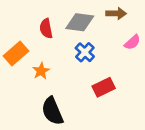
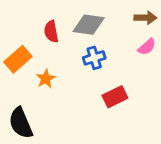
brown arrow: (116, 13) -> (145, 18), moved
blue cross: (85, 52) -> (94, 58), turned 30
black semicircle: (52, 111) -> (21, 123), moved

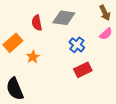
brown arrow: (145, 18) -> (105, 13), turned 63
blue cross: (94, 58) -> (77, 45), moved, turned -35

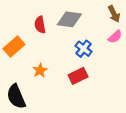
orange star: (33, 57) -> (40, 70), moved
red rectangle: (83, 70) -> (78, 76), moved

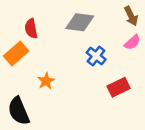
red semicircle: (40, 25) -> (31, 29), moved
red rectangle: (78, 76) -> (119, 87), moved

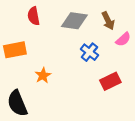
brown arrow: (131, 16) -> (108, 21), moved
red semicircle: (31, 29) -> (34, 16), moved
orange rectangle: (16, 54) -> (15, 50), turned 30

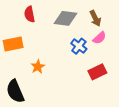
pink semicircle: (123, 39) -> (99, 38), moved

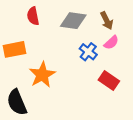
orange star: (38, 67) -> (42, 75), size x1.6
red rectangle: (97, 72) -> (109, 80), turned 60

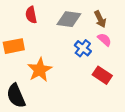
pink semicircle: (111, 43) -> (104, 40), turned -96

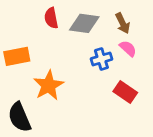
red semicircle: (31, 15) -> (51, 18), moved
blue cross: (83, 48) -> (101, 59), turned 35

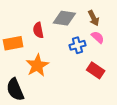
red semicircle: (51, 18) -> (38, 30), moved

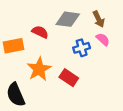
red semicircle: (38, 30) -> (40, 32), turned 126
red rectangle: (96, 70) -> (69, 78), moved

